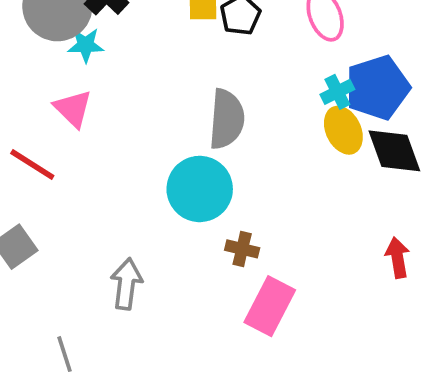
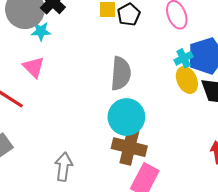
cyan circle: (200, 189) -> (126, 117), moved
brown cross: (242, 249) -> (129, 147), size x1.8

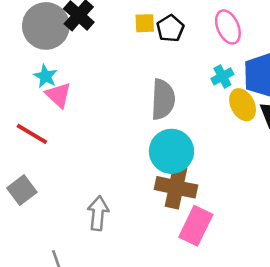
cyan star: (41, 31) -> (45, 76), moved, turned 30
cyan cross: (184, 58) -> (222, 76), moved

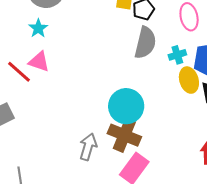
pink triangle: (58, 95) -> (39, 62), moved, turned -35
gray semicircle: (163, 99) -> (145, 43), moved
gray arrow: (98, 213) -> (88, 147), moved

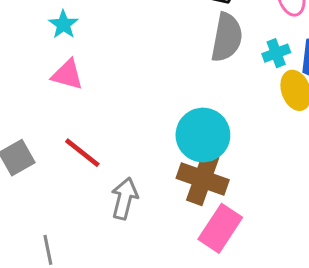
red line: (19, 72) -> (82, 153), moved
gray arrow: (88, 147) -> (124, 198), moved

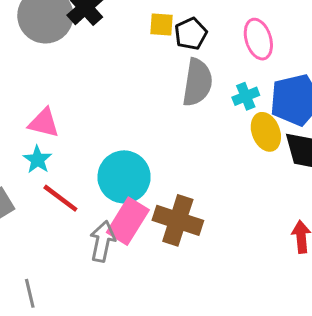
cyan star: (63, 24) -> (37, 160), moved
cyan circle: (203, 135) -> (124, 177), moved
pink rectangle: (220, 228) -> (128, 221), moved

